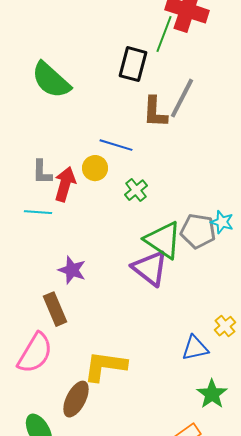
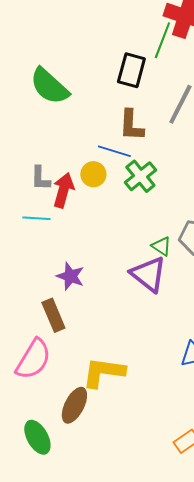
brown L-shape: (155, 112) -> (131, 125), moved
green cross: (136, 190) -> (140, 176), moved, size x1.4
green triangle: (163, 240) -> (161, 246), size x0.5

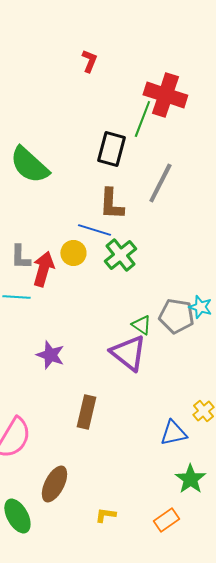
brown rectangle: (53, 315) -> (86, 412), moved, turned 36
yellow L-shape: (103, 372) -> (105, 515), moved, size x0.5

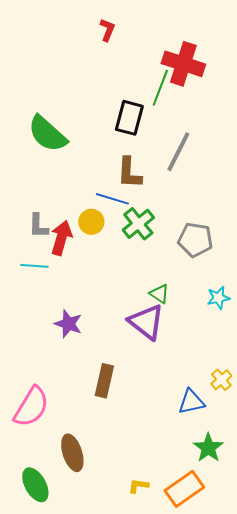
cyan star: (200, 307) -> (218, 298), moved, turned -30
gray pentagon: (176, 316) -> (195, 240), moved
brown ellipse: (54, 484) -> (72, 453), turned -45
yellow L-shape: (105, 515) -> (138, 486), moved
orange rectangle: (166, 520) -> (184, 489), size x1.5

